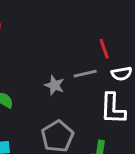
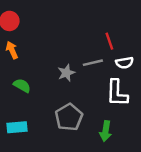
gray star: (55, 85) -> (66, 73), turned 30

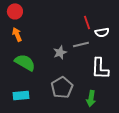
red line: (109, 41) -> (87, 22), moved
white semicircle: (125, 63) -> (102, 32), moved
green semicircle: (22, 85) -> (25, 62), size x1.5

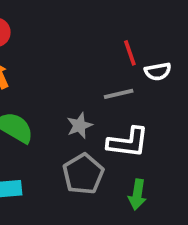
gray star: (60, 52) -> (79, 126), moved
white L-shape: (100, 68) -> (128, 142), moved, turned -85

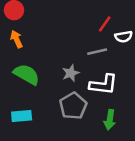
red line: (130, 53) -> (105, 24), turned 54

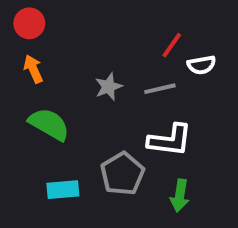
gray star: (71, 73) -> (108, 87), moved
cyan rectangle: (22, 116) -> (63, 190), moved

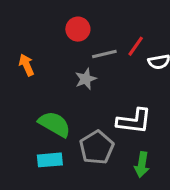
red circle: (29, 23) -> (78, 29), moved
gray line: (160, 89) -> (104, 54), moved
green semicircle: (49, 124) -> (55, 124), moved

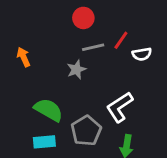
red circle: (78, 29) -> (83, 18), moved
white L-shape: (134, 121) -> (120, 107), turned 140

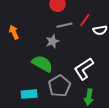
green semicircle: (49, 110) -> (42, 64), moved

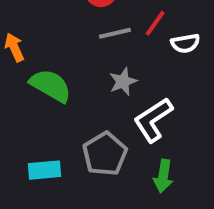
gray star: (52, 41) -> (123, 82), moved
green semicircle: (42, 64) -> (51, 86), moved

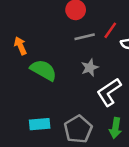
gray pentagon: (105, 154) -> (78, 129), moved

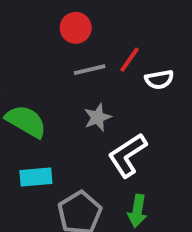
cyan rectangle: (40, 124) -> (36, 177), moved

